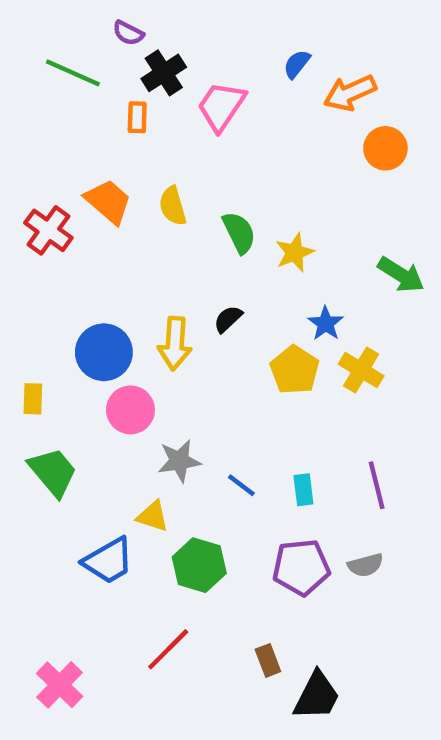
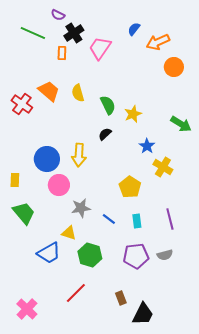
black semicircle: (228, 319) -> (105, 134), moved
yellow pentagon: (295, 370) -> (130, 187), moved

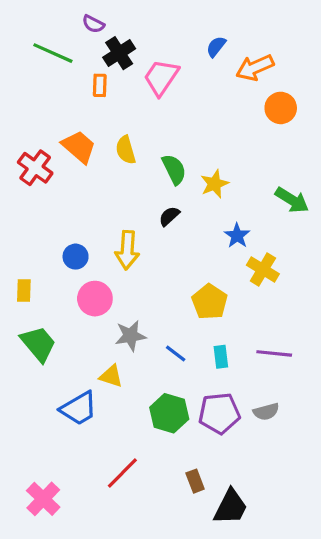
blue circle: (47, 159) -> (76, 257), size x0.6
purple line: (170, 219) -> (274, 353), turned -70
green hexagon: (90, 255) -> (169, 413), moved

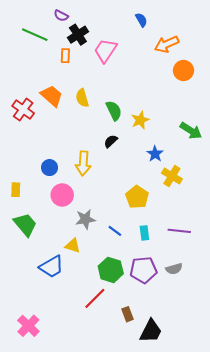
blue semicircle: (216, 47) -> (141, 20), moved, turned 112
red line: (122, 473) -> (95, 298), moved

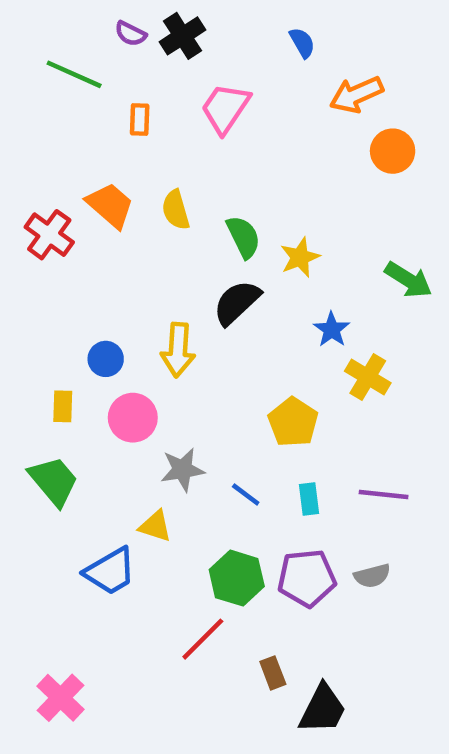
black cross: (78, 35) -> (182, 36), moved
black semicircle: (111, 141) -> (237, 302), size x1.6
yellow rectangle: (16, 190) -> (63, 406), moved

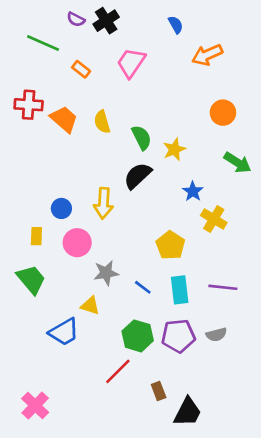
orange rectangle: (140, 119) -> (81, 69), turned -54
orange circle: (393, 151) -> (223, 113), moved
red cross: (49, 235) -> (29, 105), moved, turned -32
cyan rectangle: (309, 499) -> (180, 290), size x1.5

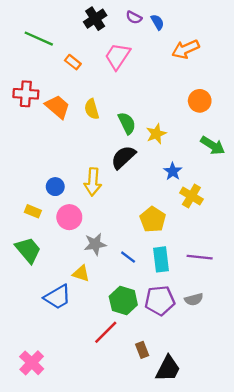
purple semicircle: (76, 19) -> (134, 17), moved
yellow rectangle: (36, 236) -> (33, 211), turned -70

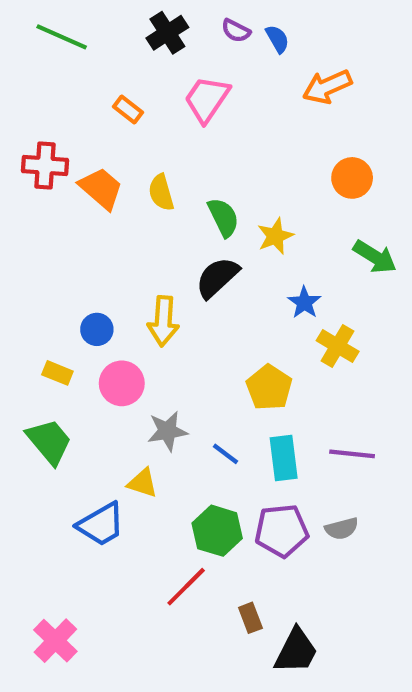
green line: (39, 39) -> (62, 37), moved

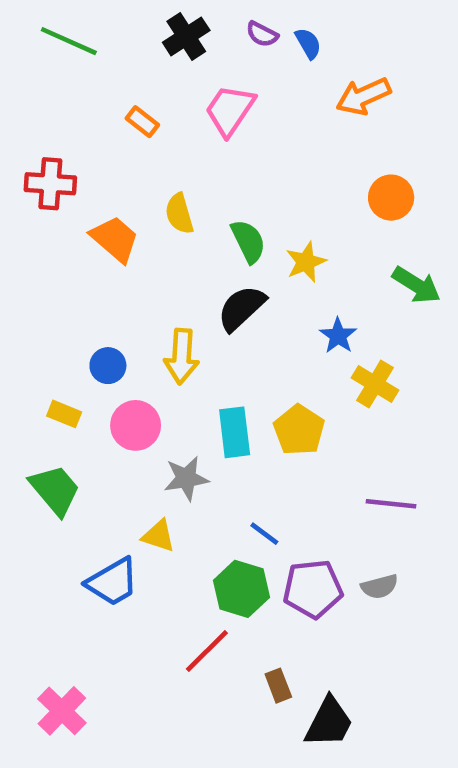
orange trapezoid: (101, 188) -> (115, 239), moved
blue line: (226, 454) -> (264, 534), moved
cyan rectangle: (284, 458) -> (235, 432), moved

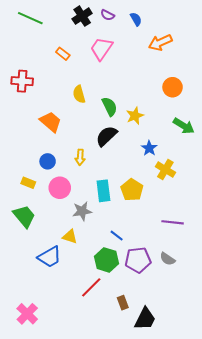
purple semicircle: (262, 34) -> (108, 15), moved
orange trapezoid: (115, 239) -> (51, 122), moved
yellow arrow: (182, 356) -> (80, 157), size x0.7
gray semicircle: (380, 587) -> (167, 259), turned 49

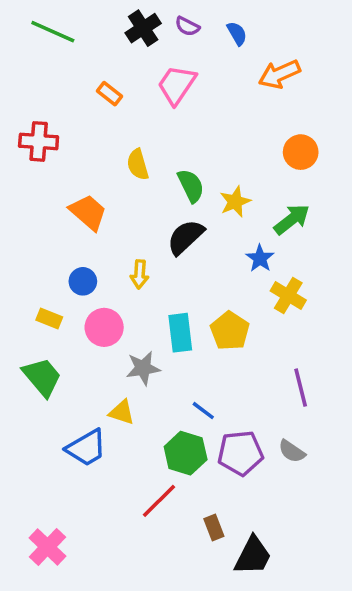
green arrow: (184, 126) -> (292, 219), moved, turned -70
purple line: (173, 222) -> (301, 388), turned 70

